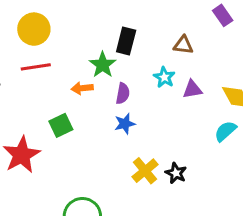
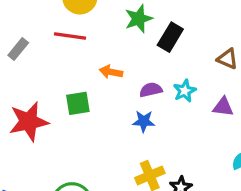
green star: (103, 65) -> (139, 19), moved
cyan star: (164, 77) -> (185, 91), moved
purple semicircle: (123, 93) -> (151, 90), turned -130

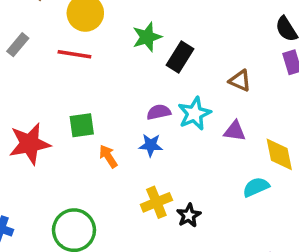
gray rectangle: (18, 49) -> (18, 45), moved
orange arrow: (111, 72) -> (108, 156), moved, turned 45
cyan star: (185, 91) -> (194, 114), size x1.4

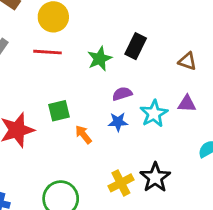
green star: (147, 37) -> (100, 59), moved
cyan star: (194, 114) -> (154, 114), moved
yellow cross: (156, 202) -> (121, 183), moved
black star: (189, 215) -> (155, 177), size x1.5

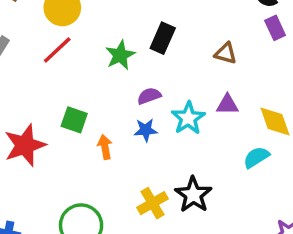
red line: (47, 52) -> (57, 50), turned -44
green square: (59, 111) -> (74, 120), turned 35
orange arrow: (83, 134) -> (105, 147), turned 30

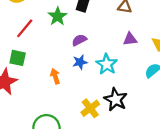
red line: (57, 50) -> (25, 28), moved
cyan star: (188, 118) -> (107, 64), moved
green square: (74, 120) -> (18, 58), moved

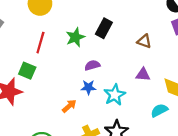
red line: (25, 28) -> (40, 43), turned -35
orange arrow: (55, 76) -> (69, 106), moved, turned 56

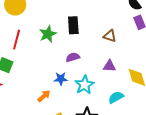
black rectangle: (104, 28) -> (73, 25), turned -30
purple semicircle: (92, 65) -> (73, 57), moved
cyan semicircle: (159, 110) -> (116, 97), moved

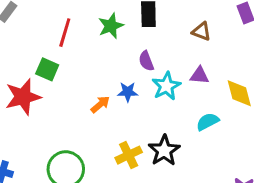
purple semicircle: (73, 57) -> (146, 61), turned -96
cyan star: (84, 85) -> (166, 86), moved
orange arrow: (44, 96) -> (100, 104), moved

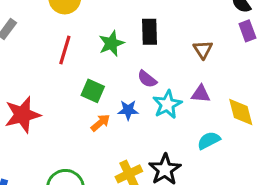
brown triangle: (201, 32) -> (203, 49), turned 36
purple semicircle: (146, 61) -> (147, 79), turned -30
green square: (47, 69) -> (93, 91), moved

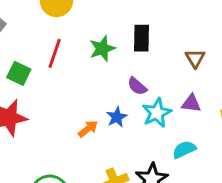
green square: (93, 91) -> (19, 73), moved
blue star: (128, 110) -> (117, 117), turned -30
cyan semicircle: (209, 140) -> (184, 150), moved

